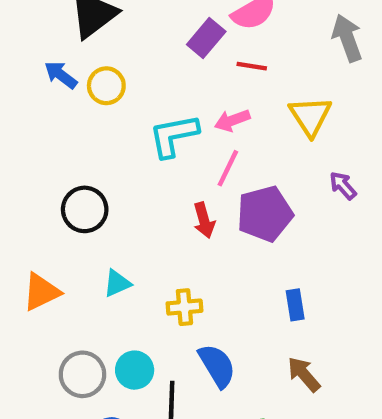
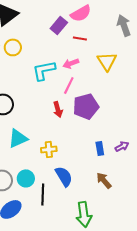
purple arrow: (343, 186) -> (122, 146), moved, turned 104
cyan triangle: (117, 283) -> (18, 138), size x1.5

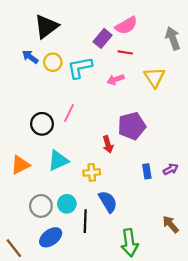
cyan L-shape: (44, 70) -> (80, 68), moved
pink line: (69, 85) -> (69, 113), moved
red arrow: (58, 109) -> (108, 144), moved
brown arrow: (104, 180) -> (171, 224), moved

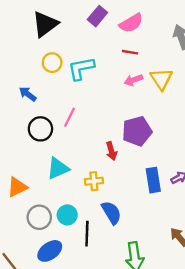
purple rectangle: (103, 38) -> (97, 16), moved
blue arrow: (30, 57) -> (28, 94), moved
pink arrow: (115, 80) -> (133, 80), moved
orange triangle: (20, 165) -> (17, 187), moved
blue rectangle: (147, 171) -> (153, 180), size x1.5

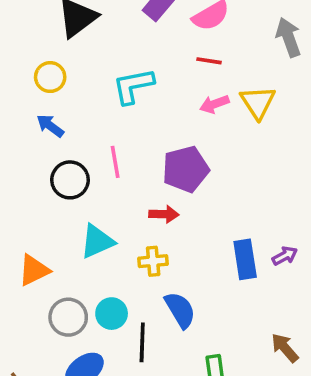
yellow circle: (52, 63) -> (50, 77), moved
pink line: (70, 117) -> (115, 162), turned -36
purple pentagon: (137, 131) -> (186, 169), moved
red arrow: (111, 151) -> (164, 214), moved, turned -72

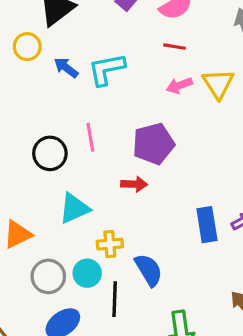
yellow circle: (50, 77) -> (27, 47), moved
blue arrow: (50, 126) -> (66, 68), moved
yellow cross: (153, 261) -> (110, 244), moved

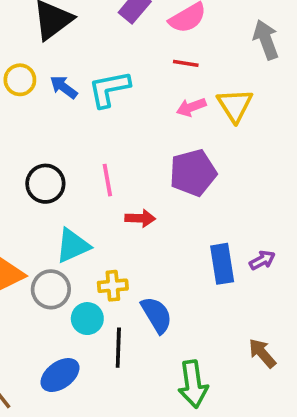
yellow circle: (27, 47) -> (20, 80), moved
pink line: (90, 137) -> (107, 180), moved
purple pentagon: (153, 144) -> (193, 173), moved
gray circle: (48, 276) -> (51, 289), moved

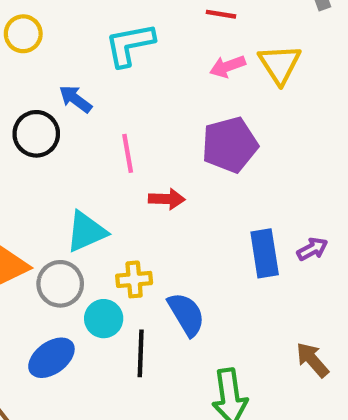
blue arrow: (64, 87) -> (75, 99), moved
black circle: (45, 184) -> (36, 134), moved
blue ellipse: (60, 375) -> (51, 358), moved

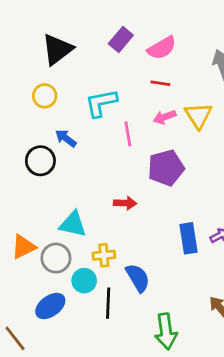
yellow circle: (23, 34) -> (45, 96), moved
pink line: (128, 153) -> (128, 134), moved
cyan triangle: (86, 232) -> (73, 224), turned 36

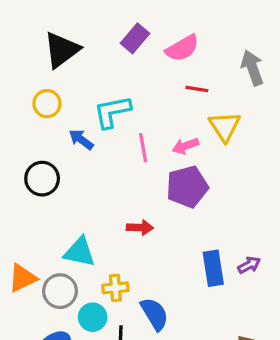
red line: (160, 83) -> (197, 89), moved
pink arrow: (165, 117) -> (186, 146), moved
blue arrow: (66, 138) -> (81, 139), moved

